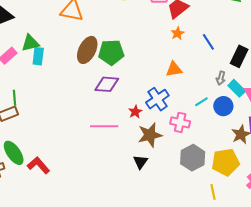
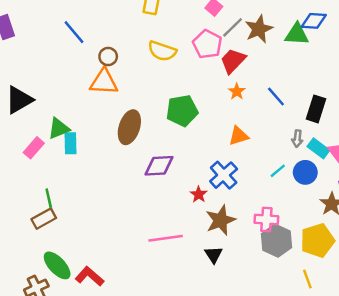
green pentagon: (111, 52) -> (182, 111), moved
pink cross: (180, 122) -> (266, 219), moved
pink line: (104, 126) -> (166, 238), moved

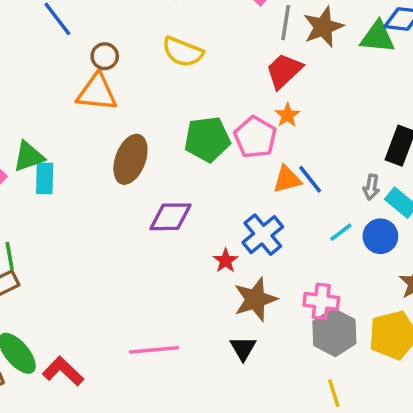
gray line: (233, 27) -> (286, 23), turned -40
pink pentagon: (207, 44) -> (255, 137), moved
blue line: (276, 97) -> (310, 179), moved
pink line: (166, 238) -> (154, 350), moved
yellow line: (307, 279) -> (334, 393), moved

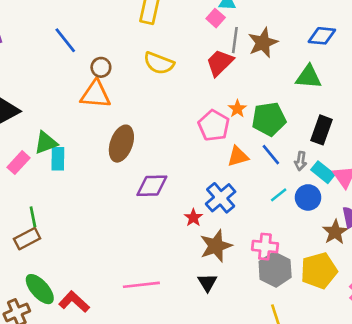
green triangle: (378, 37) -> (309, 77), moved
red trapezoid: (284, 71) -> (220, 63), moved
green pentagon: (207, 139) -> (269, 119), moved
blue line: (310, 179) -> (271, 155), moved

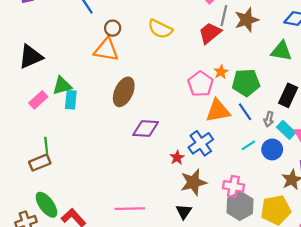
orange triangle: (238, 156) -> (218, 111), size x1.4

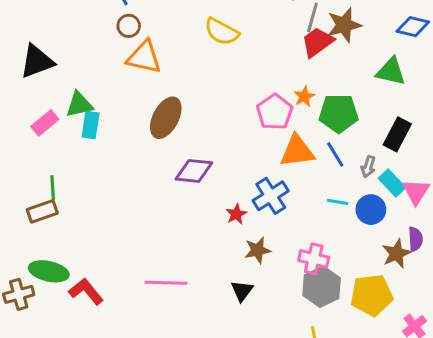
brown circle: (113, 28) -> (129, 26), moved
red trapezoid: (210, 33) -> (317, 42), moved
cyan line: (248, 145) -> (338, 202), turned 40
brown star: (193, 182) -> (258, 250), size x0.7
green ellipse: (46, 205) -> (49, 271), turned -44

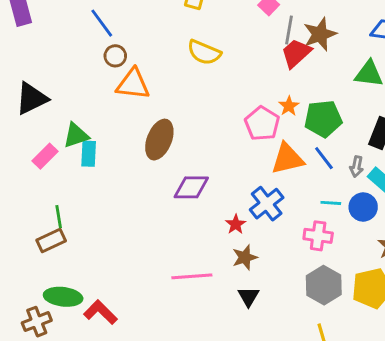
brown star: (258, 250) -> (245, 257), moved
pink cross: (314, 259) -> (318, 236), moved
pink line: (166, 283) -> (192, 276), moved

